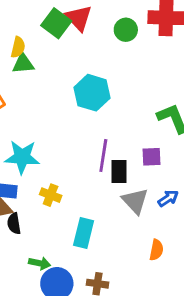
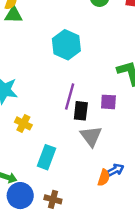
blue arrow: (168, 198) -> (115, 170), moved

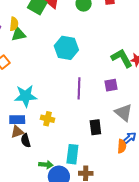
black rectangle: (81, 111) -> (95, 127), moved
gray triangle: (91, 136) -> (123, 113), moved
cyan rectangle: (46, 157) -> (72, 154), moved

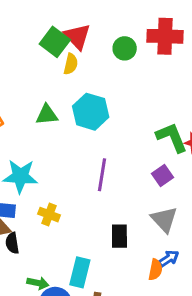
yellow semicircle: (14, 24) -> (71, 64), moved
green triangle: (19, 34) -> (47, 115), moved
purple square: (111, 85) -> (163, 176), moved, turned -32

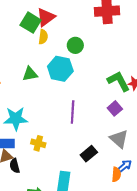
red triangle: (77, 37) -> (46, 17), turned 42
green circle: (125, 48) -> (75, 45), moved
black rectangle: (119, 236) -> (89, 154), turned 56

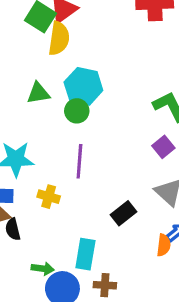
yellow semicircle: (43, 37) -> (59, 38), size x1.5
green circle: (75, 45) -> (77, 111), moved
purple line: (73, 112) -> (79, 161), moved

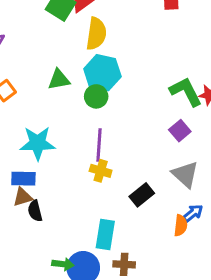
yellow semicircle: (59, 38) -> (96, 34), moved
yellow cross: (49, 197) -> (101, 171), moved
green arrow: (43, 269) -> (63, 264), moved

